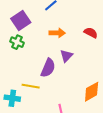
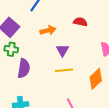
purple semicircle: (48, 68) -> (24, 68), moved
yellow line: (31, 86) -> (64, 70), moved

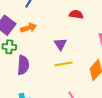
orange arrow: (48, 30) -> (29, 28), moved

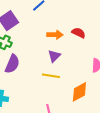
orange arrow: (29, 28) -> (55, 35), moved

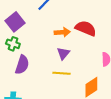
red semicircle: (79, 33) -> (86, 28), size x1.5

